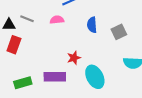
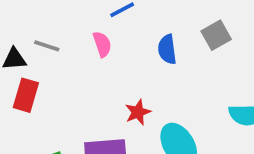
pink semicircle: (57, 20) -> (102, 44), turned 80
gray square: (119, 32) -> (216, 35), moved

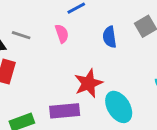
red star: (138, 112) -> (88, 83), size x1.5

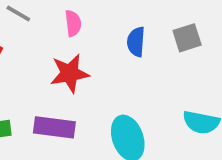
red star: (88, 83) -> (70, 73), moved

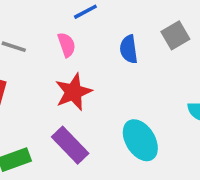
purple rectangle: (54, 127) -> (70, 145), turned 51

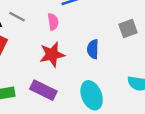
blue semicircle: (129, 49) -> (93, 49), moved
purple rectangle: (70, 145) -> (43, 90), turned -30

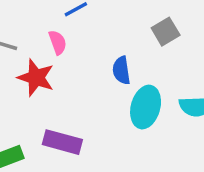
red star: (52, 55) -> (36, 78), moved, turned -30
cyan ellipse: (92, 95) -> (146, 107), moved, turned 48

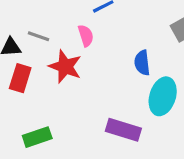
purple rectangle: (62, 142) -> (123, 130), moved

